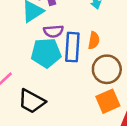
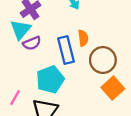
purple semicircle: (53, 31) -> (32, 43), moved
cyan pentagon: (46, 53) -> (50, 80), moved

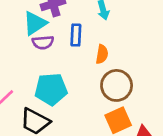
blue rectangle: (66, 50) -> (76, 35), moved, size x0.7

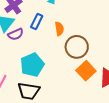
blue rectangle: (76, 35) -> (37, 21), turned 42

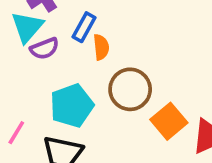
orange semicircle: (59, 29) -> (101, 47), moved
brown circle: (77, 47) -> (130, 89), moved

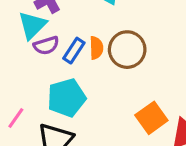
blue rectangle: (84, 27) -> (74, 51), moved
brown circle: (130, 89) -> (127, 50), moved

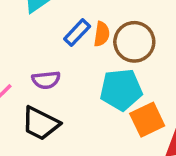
purple semicircle: (46, 45) -> (46, 80), moved
cyan pentagon: (67, 98) -> (121, 90), moved

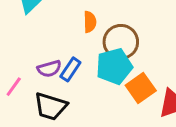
blue rectangle: (77, 33) -> (70, 69), moved
brown circle: (134, 42) -> (121, 42), moved

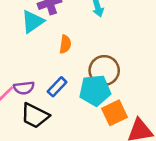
orange semicircle: (90, 22) -> (65, 44), moved
purple semicircle: (49, 69) -> (24, 88), moved

